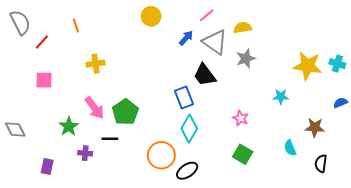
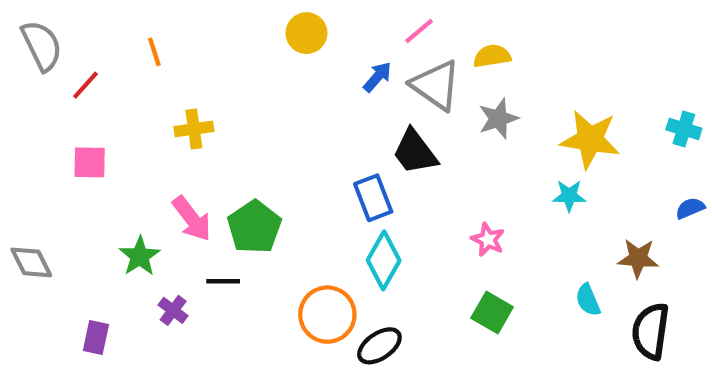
yellow star: (308, 66) -> (590, 139), moved
purple cross: (85, 153) -> (173, 310), turned 32
black semicircle: (321, 163) -> (651, 331), size x1.5

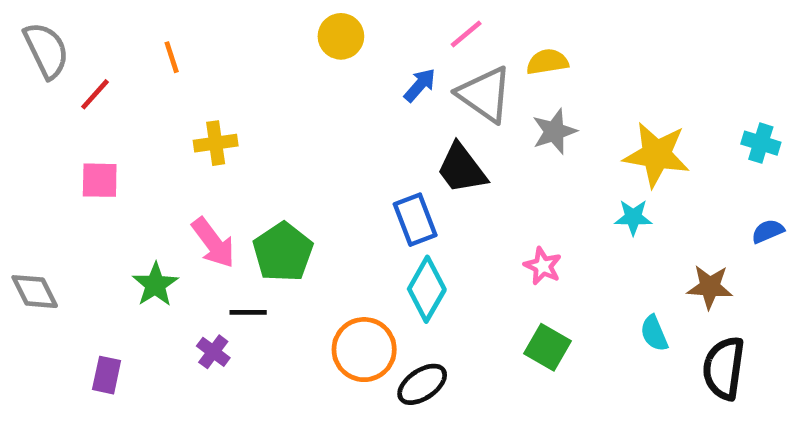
purple cross: (173, 310) -> (213, 352), moved

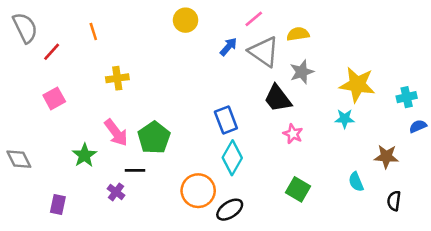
cyan cross: (761, 143) -> (407, 97), moved, turned -30
black trapezoid: (462, 169) -> (278, 98), moved
pink square: (100, 180) -> (54, 98), turned -30
pink star: (543, 266) -> (293, 134), moved
black semicircle: (724, 368) -> (394, 201), size x0.6

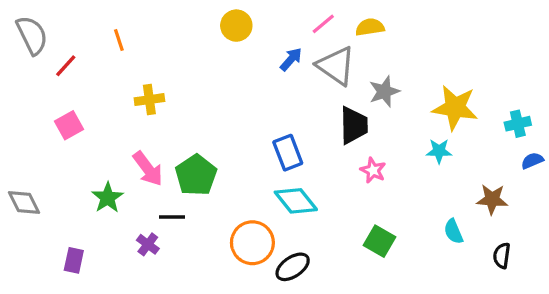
yellow semicircle: (298, 34) -> (370, 27), moved
black trapezoid: (278, 98) -> (354, 125), turned -144
cyan diamond: (232, 158) -> (296, 201), turned -68

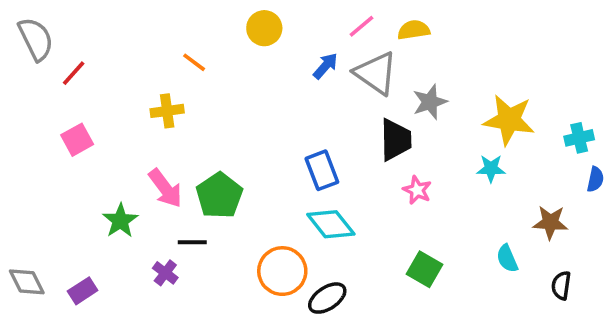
orange line: (119, 40) -> (194, 62), moved, turned -35
blue semicircle: (532, 161) -> (595, 179), turned 125
gray diamond: (24, 203) -> (27, 282), moved
purple rectangle: (74, 260) -> (83, 291), turned 45

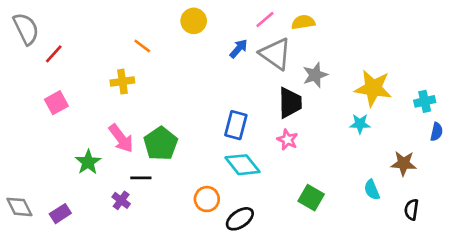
blue rectangle: (322, 170) -> (236, 125), turned 36
pink star: (417, 190) -> (287, 140), moved
orange circle: (282, 271) -> (207, 199), size x0.7

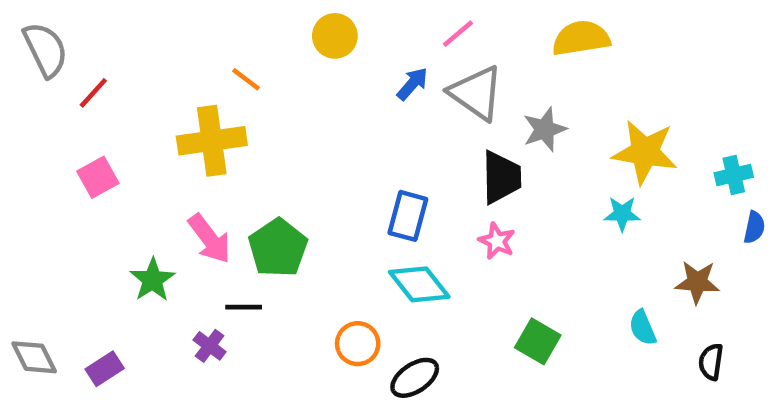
yellow semicircle: (303, 22) -> (581, 38), moved, size x1.4
yellow cross: (122, 82) -> (212, 141), size x1.6

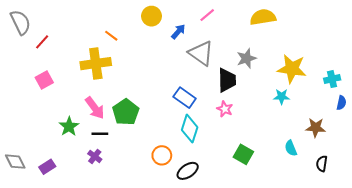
blue arrow: (412, 84) -> (178, 32), moved
gray triangle: (476, 93) -> (201, 53), moved
blue rectangle: (408, 216) -> (185, 98), turned -70
cyan diamond: (419, 284) -> (190, 129), turned 56
black line: (244, 307) -> (100, 134), moved

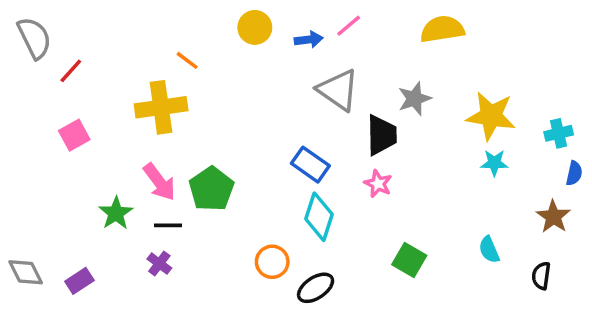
blue arrow: (178, 32) -> (309, 40), moved, turned 42
cyan star: (282, 97) -> (494, 163), moved
brown star: (316, 128) -> (553, 217), moved, turned 30

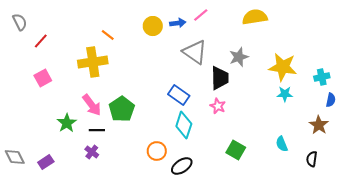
yellow circle: (255, 27) -> (153, 26), moved
gray semicircle: (34, 38) -> (20, 22), size x0.7

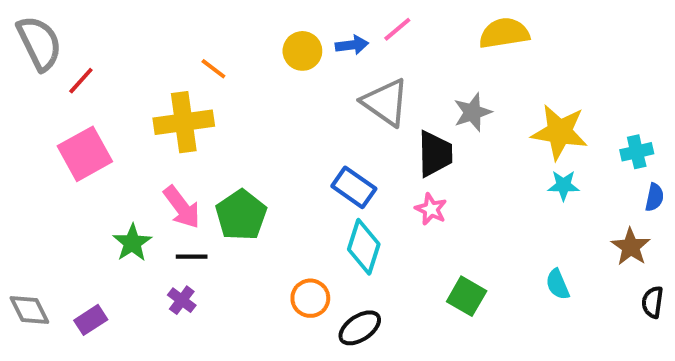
gray semicircle: (20, 22) -> (39, 43), size x1.6
pink square: (43, 78) -> (85, 154), size x1.5
black semicircle: (312, 159) -> (653, 302), moved

